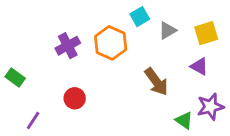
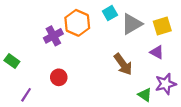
gray triangle: (167, 30) -> (132, 24), size x1.5
orange hexagon: (111, 43) -> (77, 23), moved

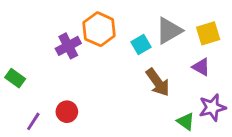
cyan square: (110, 13) -> (141, 45), moved
red circle: (59, 77) -> (67, 112), moved

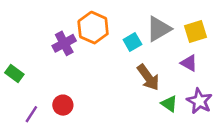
purple star: (212, 107) -> (199, 101), turned -30
green triangle: (186, 121) -> (169, 104), moved

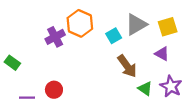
purple line: (31, 114) -> (27, 98), turned 56

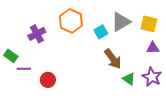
yellow square: (168, 27) -> (149, 24), turned 30
purple cross: (55, 37) -> (37, 34), moved
purple triangle: (162, 54) -> (153, 48), moved, turned -32
purple line: (27, 98) -> (24, 69), moved

